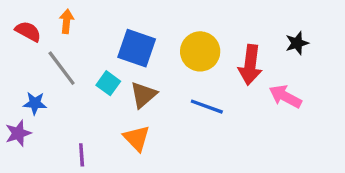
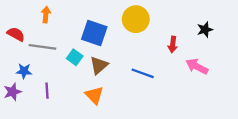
red semicircle: (28, 31) -> (16, 34), moved
yellow circle: (200, 51) -> (136, 19), moved
red arrow: (250, 65) -> (173, 45), size x0.6
gray line: (62, 68) -> (42, 47), turned -45
purple line: (82, 155) -> (47, 91), moved

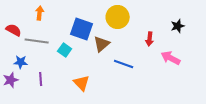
brown triangle: (99, 65) -> (102, 44), moved

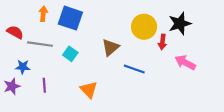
yellow circle: (118, 17) -> (144, 27), moved
black star: (178, 26) -> (180, 24), moved, size x1.5
blue square: (82, 29) -> (70, 18), moved

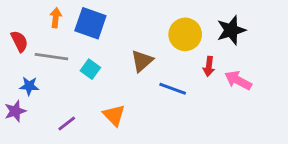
red semicircle: (15, 32) -> (19, 41), turned 35
red arrow: (162, 42) -> (209, 66), moved
purple line: (44, 85) -> (67, 124), moved, turned 56

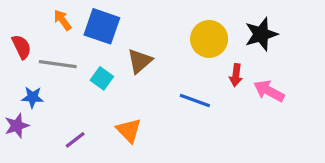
orange arrow: (56, 18) -> (62, 20), turned -42
brown triangle: (142, 61) -> (140, 61), moved

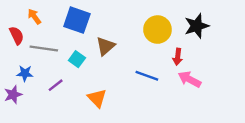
orange arrow: (62, 20) -> (34, 17), moved
pink arrow: (269, 91) -> (189, 79), moved
purple line: (75, 140) -> (56, 85), moved

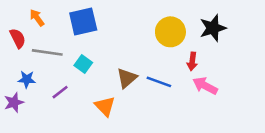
blue square: (77, 20) -> (83, 22), turned -32
brown triangle: (105, 46) -> (127, 78), moved

